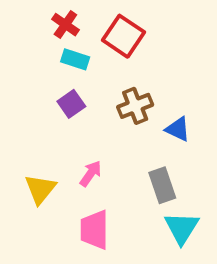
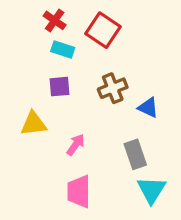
purple square: (71, 104) -> (59, 87), turned 30
yellow triangle: (40, 189) -> (34, 124), moved, turned 44

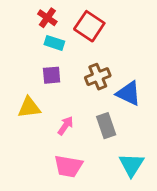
blue triangle: (148, 108) -> (129, 93), size x1.4
gray rectangle: (135, 154) -> (106, 126), moved
pink trapezoid: (79, 191) -> (68, 166), turned -80

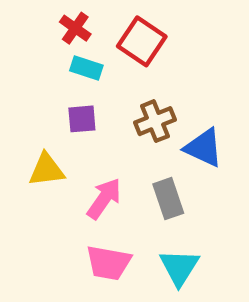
pink arrow: (66, 126) -> (104, 199), size x1.4
cyan triangle: (131, 165) -> (179, 267), moved

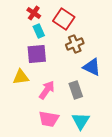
cyan rectangle: (86, 68) -> (39, 31), turned 48
purple square: (82, 119) -> (37, 54), size x1.5
brown cross: (155, 121) -> (75, 44), moved

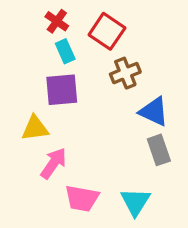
pink arrow: (47, 90) -> (53, 163), moved
gray rectangle: (76, 90) -> (159, 150), moved

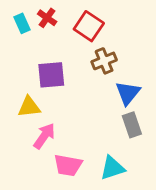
cyan rectangle: (65, 51) -> (22, 23), moved
blue triangle: (154, 111) -> (128, 93), turned 44
cyan triangle: (135, 202) -> (112, 168), turned 40

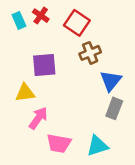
gray rectangle: (132, 125) -> (114, 108), turned 40

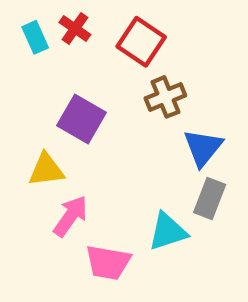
purple square: (44, 65) -> (82, 119), turned 35
cyan triangle: (97, 146) -> (168, 232), moved

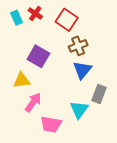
blue triangle: (203, 148) -> (82, 70), moved
cyan triangle: (168, 232) -> (79, 110), turned -36

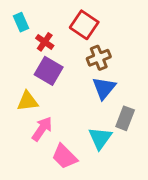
red cross: (35, 13) -> (45, 42), moved
pink trapezoid: (51, 124) -> (64, 157), turned 35

